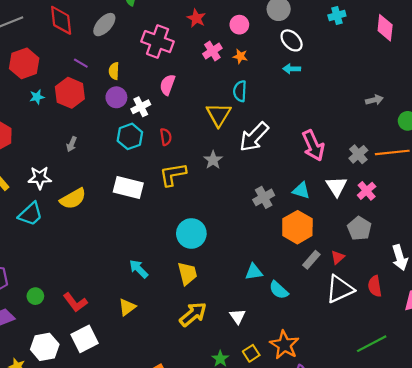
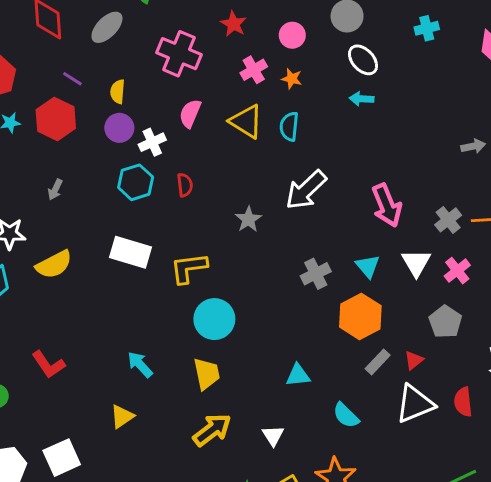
yellow triangle: (219, 115) -> (246, 121), moved, turned -32
yellow L-shape: (173, 174) -> (189, 268), moved
cyan triangle: (301, 190) -> (368, 266), turned 30
cyan semicircle: (279, 290) -> (346, 415), moved
red L-shape: (75, 302) -> (48, 364), moved

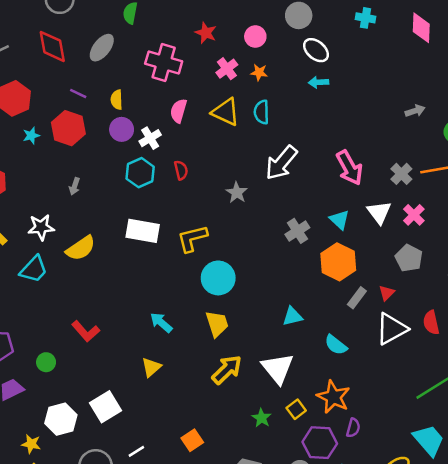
cyan cross: (427, 28) -> (366, 18), turned 30
white triangle: (273, 435) -> (278, 368), size x1.8

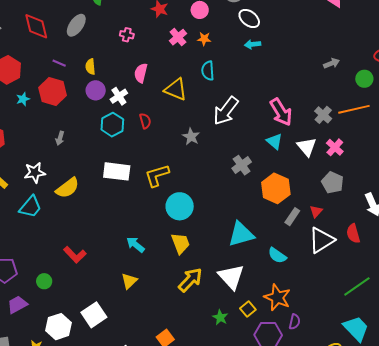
pink cross: (164, 63) -> (127, 35), size x0.5
yellow triangle: (226, 112) -> (176, 89), moved
cyan triangle: (340, 220) -> (274, 141), moved
cyan triangle: (292, 316) -> (241, 234), size x1.6

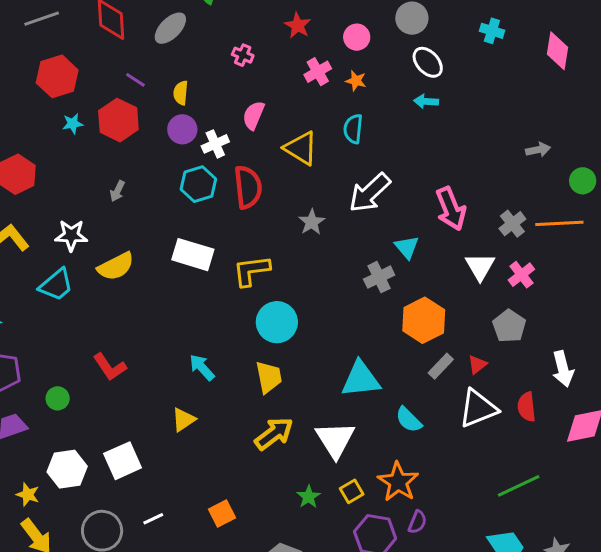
red semicircle: (145, 121) -> (248, 187), size x1.8
cyan triangle: (274, 141) -> (407, 247), moved

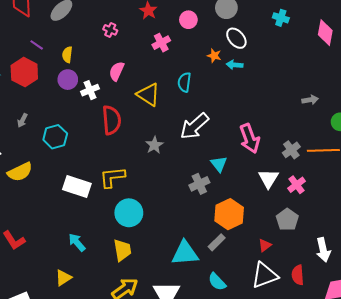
orange star: (356, 81) -> (214, 56), moved
cyan hexagon: (198, 184) -> (55, 137), moved
white rectangle: (193, 255) -> (77, 186), moved
gray rectangle: (441, 366) -> (217, 242), moved

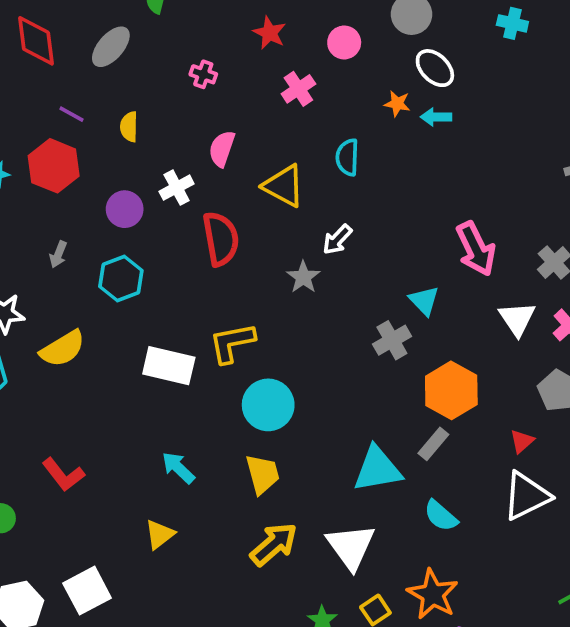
purple circle: (68, 80) -> (125, 209), moved
white arrow: (194, 126) -> (337, 239), moved, size x0.6

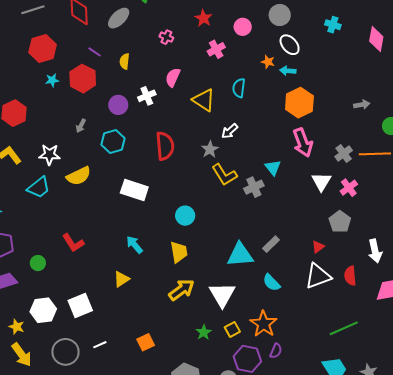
red semicircle: (221, 239) -> (165, 146), moved
yellow L-shape: (232, 343) -> (224, 175), moved, turned -116
orange hexagon: (451, 390) -> (299, 103), moved
cyan circle: (268, 405) -> (185, 216), size x0.7

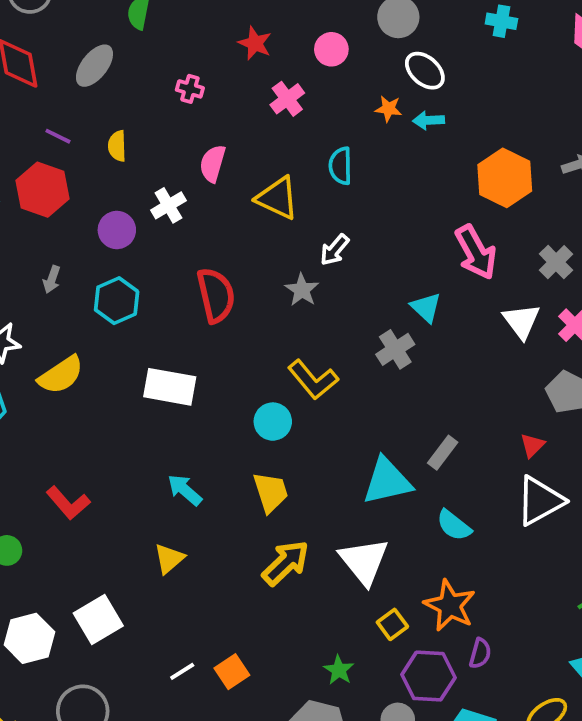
orange hexagon: (299, 103) -> (505, 178), moved
yellow L-shape: (224, 175) -> (313, 380), moved
green star: (204, 332) -> (339, 670), moved
white line: (100, 345) -> (182, 671), moved

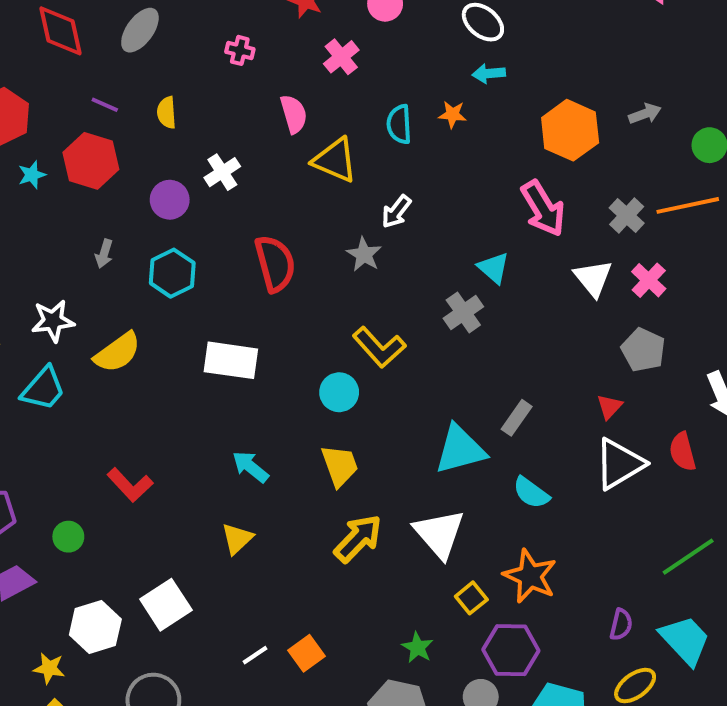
orange star: (388, 109) -> (452, 114), moved
pink semicircle: (213, 163) -> (294, 114), moved, turned 150
purple semicircle: (480, 653) -> (621, 624), moved

